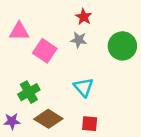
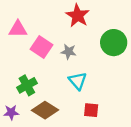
red star: (84, 17) -> (78, 16), size x1.5
gray star: (79, 40) -> (69, 52), moved
red square: (90, 124) -> (91, 110), moved

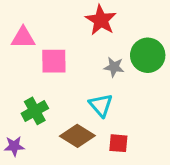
pink square: (42, 47) -> (54, 61), turned -35
gray star: (69, 52) -> (114, 67), moved
brown diamond: (45, 110) -> (77, 136), moved

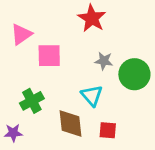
pink triangle: (23, 38) -> (21, 34), turned -35
green circle: (148, 55) -> (134, 74), moved
brown diamond: (77, 136) -> (71, 124), turned 52

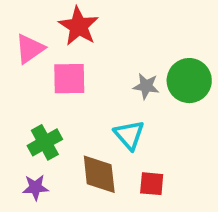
red star: (92, 18) -> (79, 26), moved
green circle: (134, 74) -> (189, 81), moved
purple star: (13, 133) -> (35, 187), moved

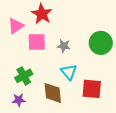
gray star: (146, 86) -> (64, 46), moved
red square: (152, 184) -> (92, 89), moved, size x1.5

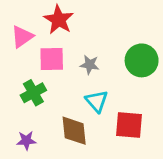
green cross: (24, 76) -> (33, 93), moved

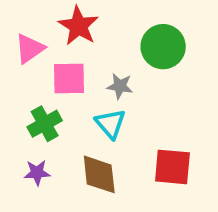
green circle: (142, 60) -> (163, 47), moved
cyan triangle: (97, 101) -> (110, 124), moved
purple star: (26, 141) -> (37, 173), moved

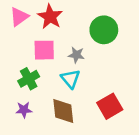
pink triangle: (30, 48) -> (19, 17), moved
red square: (172, 167) -> (110, 106), turned -35

